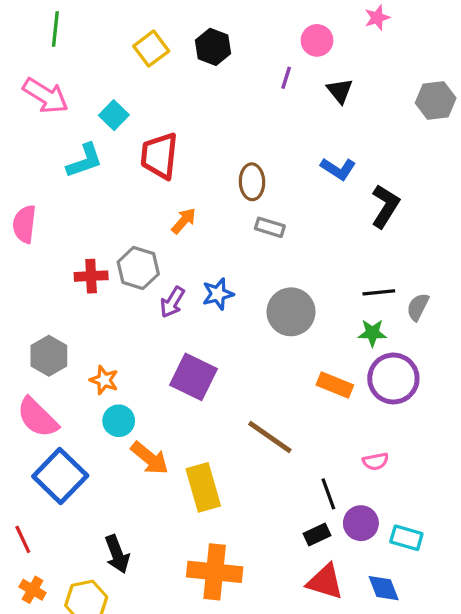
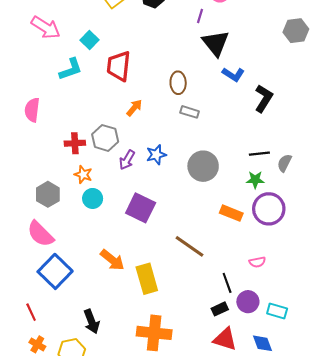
black triangle: (340, 91) -> (216, 43), moved, size x1.6
orange star: (104, 380) -> (83, 174), moved
cyan circle: (119, 421) -> (93, 198), moved

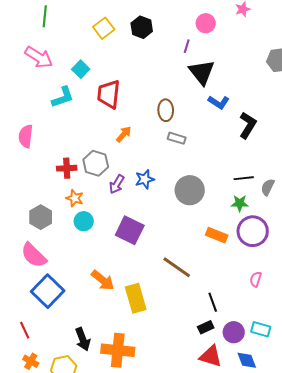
pink semicircle: (257, 262) -> (256, 279), moved, turned 119
purple circle: (248, 302) -> (234, 332), moved
orange cross: (154, 333) -> (118, 350), moved

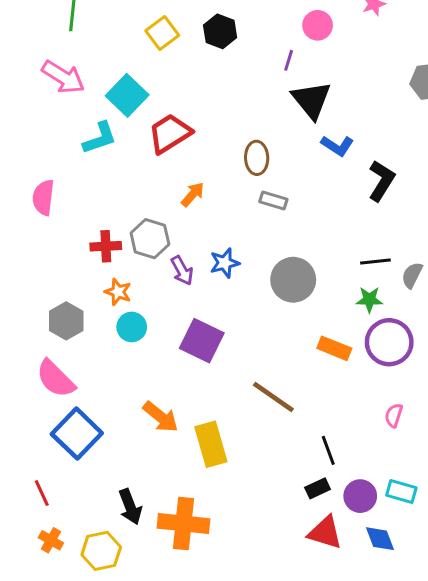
cyan square: (81, 69) -> (127, 95), size x1.5
red trapezoid: (109, 94) -> (170, 133), turned 52
purple arrow: (117, 184) -> (182, 271), turned -60

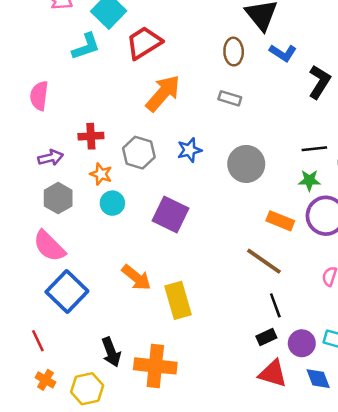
brown ellipse: (257, 158) -> (234, 52), moved
orange arrow: (193, 194) -> (163, 93), size x1.8
gray hexagon: (150, 239) -> (139, 153), moved
purple arrow: (182, 271) -> (51, 158), moved, turned -75
brown line: (273, 397) -> (264, 261), moved

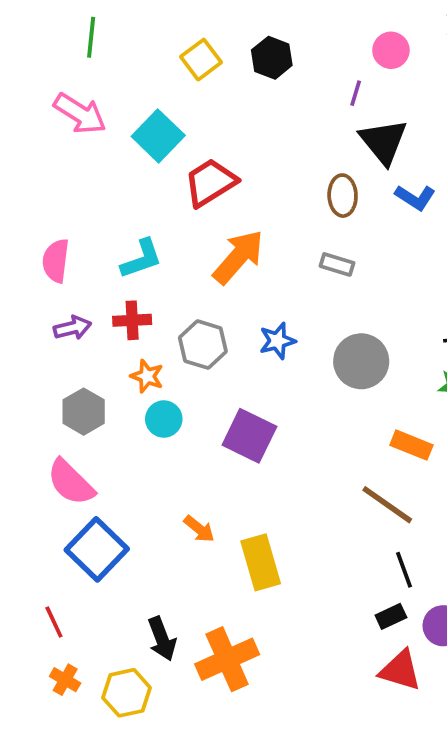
cyan L-shape: (86, 47) -> (141, 259), moved
purple arrow: (51, 158) -> (73, 328), moved
orange arrow: (136, 278) -> (199, 529), size x0.7
orange cross: (155, 366) -> (227, 659), turned -30

